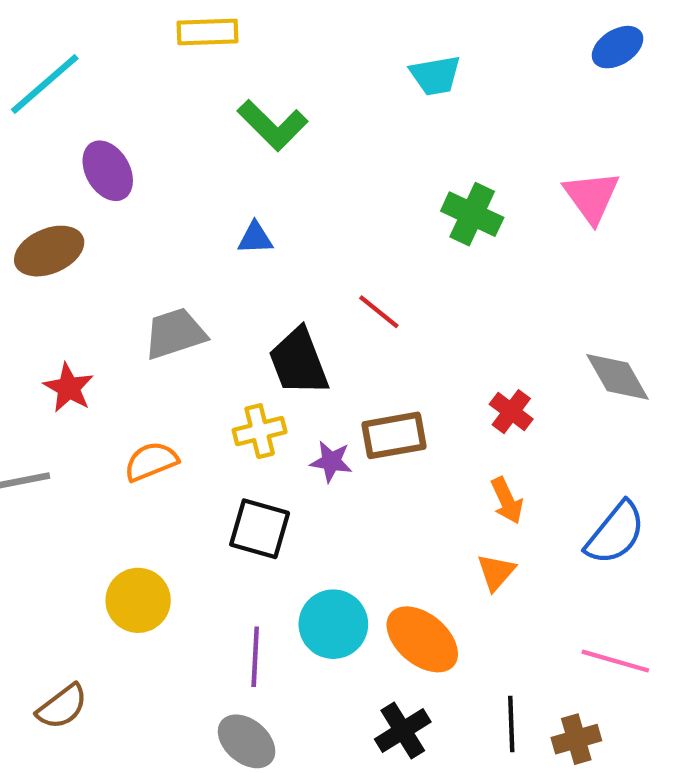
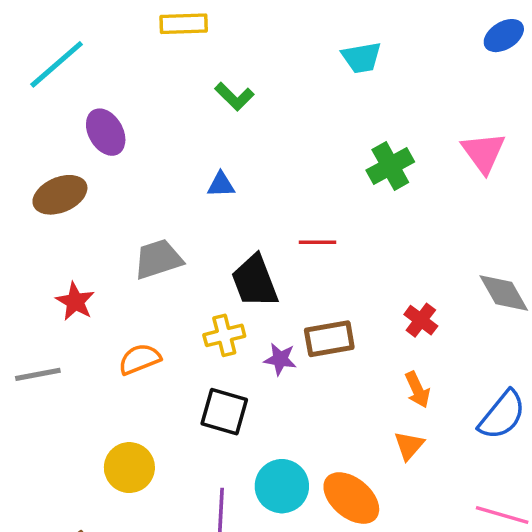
green L-shape: (273, 125) -> (234, 97), size x0.7
green cross: (472, 214) -> (390, 166), turned 36
red line: (379, 312) -> (317, 242), turned -39

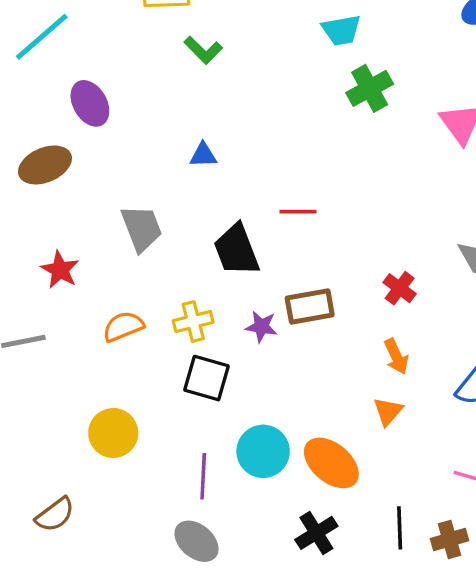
green L-shape: (234, 97) -> (203, 50), moved
green cross: (390, 166) -> (370, 88), moved
gray trapezoid: (158, 259) -> (142, 228), turned 87
yellow cross: (224, 335) -> (193, 321), moved

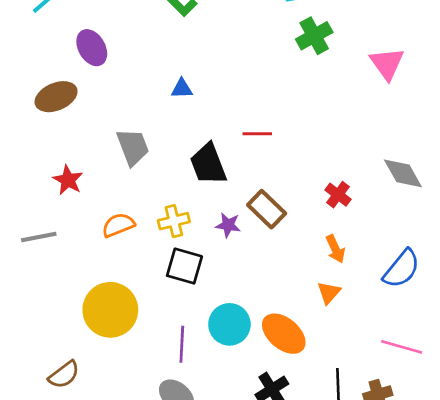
brown rectangle: (310, 306) -> (267, 209), turned 54
yellow circle: (113, 433) -> (110, 310), size x1.4

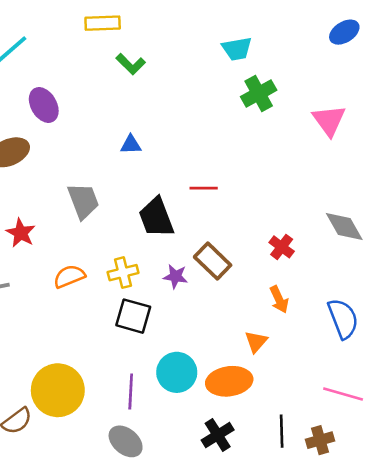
blue semicircle: (402, 269) -> (343, 319), turned -60
orange triangle: (329, 293) -> (256, 342), moved
yellow circle: (110, 310) -> (58, 390), moved
orange ellipse: (284, 334) -> (229, 381), turned -48

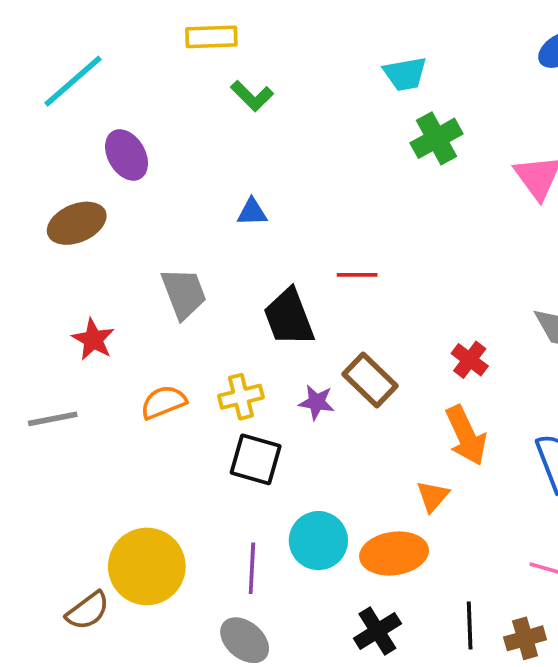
orange arrow: (279, 299) -> (466, 435), size x1.5

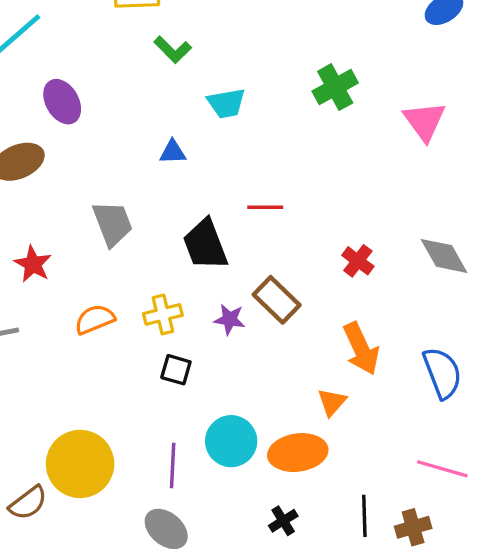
cyan trapezoid: (405, 74) -> (226, 103), moved
red cross: (470, 360) -> (358, 261), moved
black square: (256, 459) -> (176, 370), size x0.7
black cross: (377, 631) -> (283, 521), size x0.7

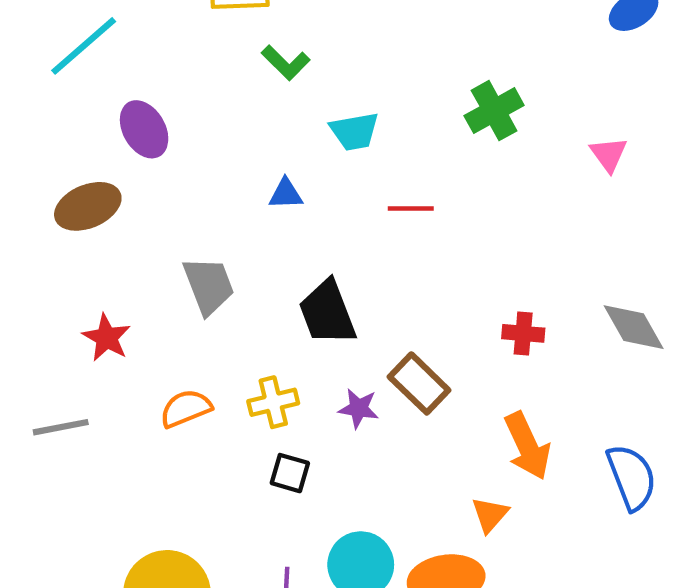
pink triangle: (424, 121) -> (609, 154), size x0.7
red line: (265, 207) -> (411, 208), moved
red cross: (358, 261) -> (523, 333), turned -32

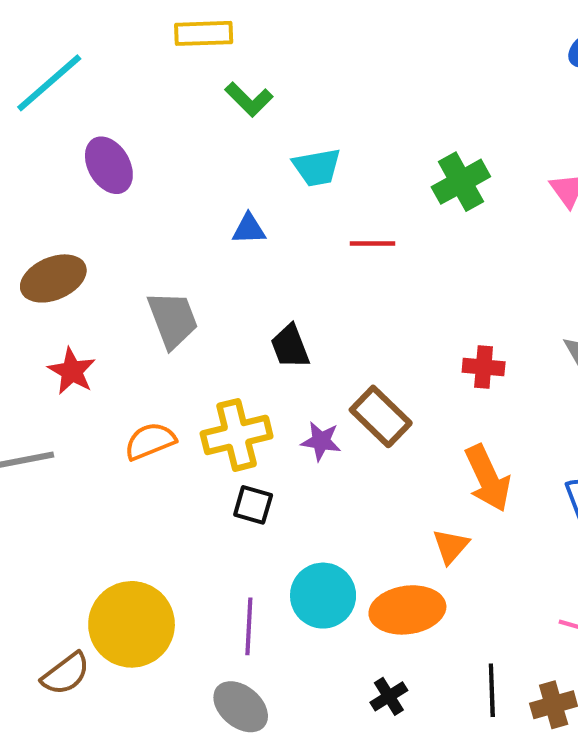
green cross: (494, 111) -> (461, 182), moved
brown ellipse: (88, 206) -> (53, 278), moved
black trapezoid: (327, 313) -> (290, 346), size x0.7
yellow cross: (273, 402) -> (237, 435), size x1.4

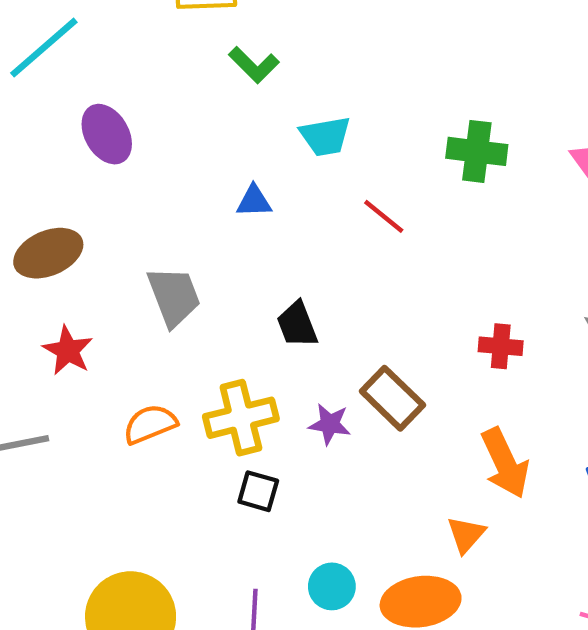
green cross: (461, 182) -> (477, 151), turned 36
red line: (372, 243) -> (384, 216), turned 39
cyan circle: (323, 596) -> (332, 586), size x0.7

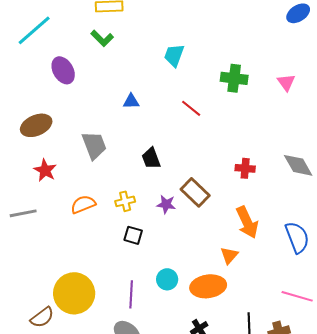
green L-shape: (254, 65) -> (102, 38), moved
cyan trapezoid: (325, 136) -> (174, 55), moved, turned 120
yellow cross: (241, 418) -> (125, 201), size x0.6

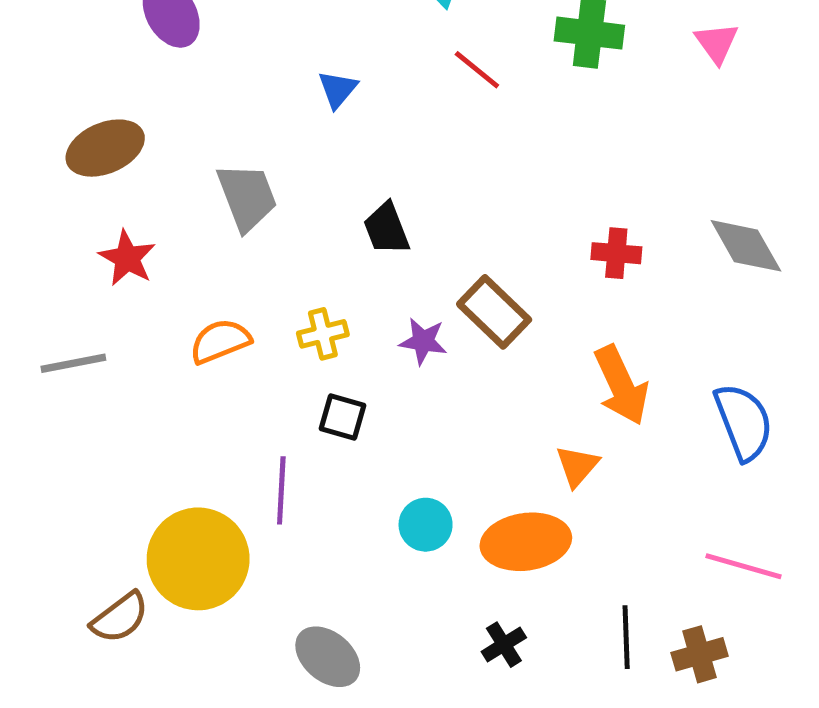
blue triangle: (131, 101) -> (338, 89), turned -48
red line: (191, 108) -> (477, 70), moved
purple line: (131, 294) -> (281, 490), moved

